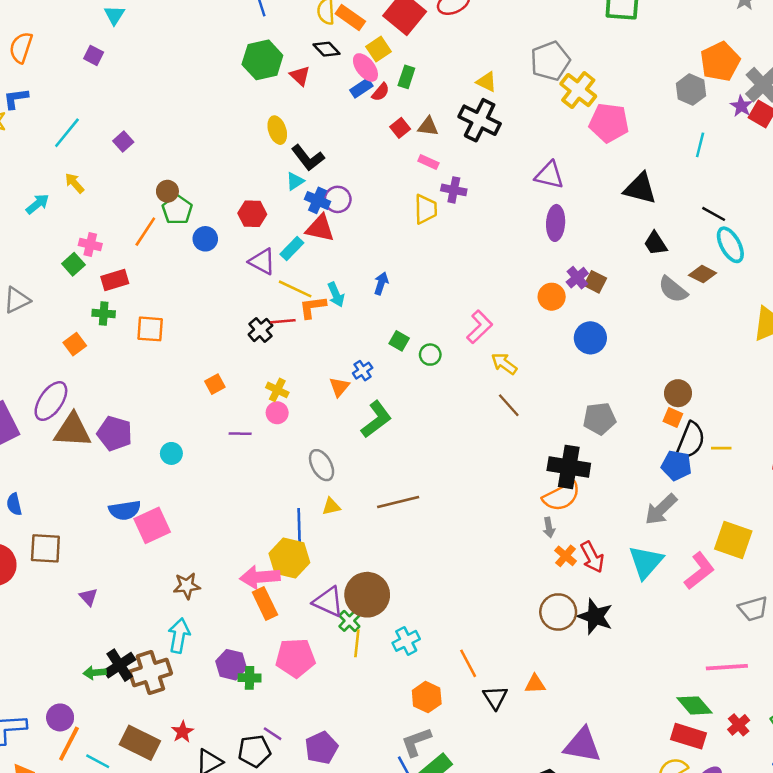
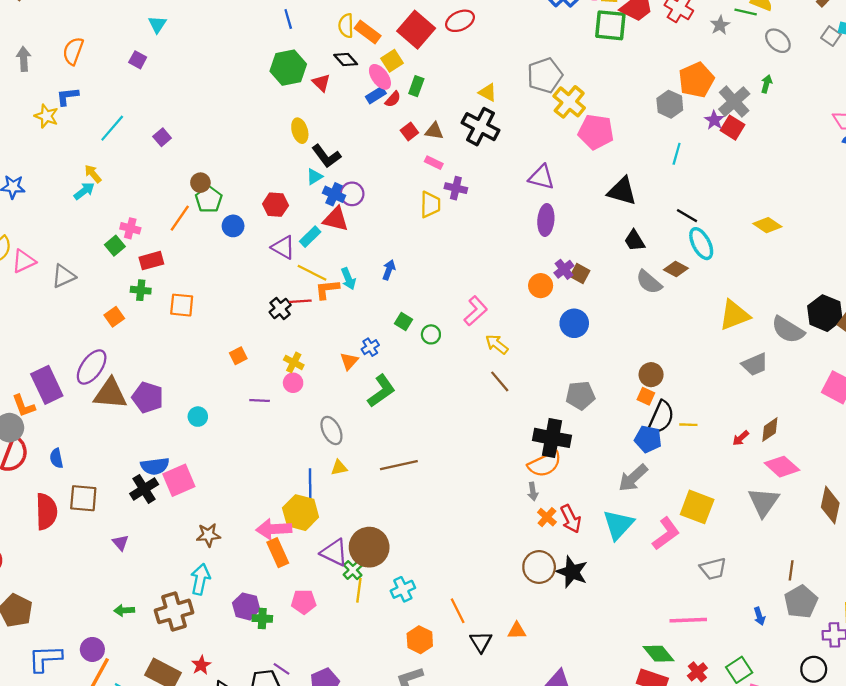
yellow arrow: (74, 183) -> (93, 174), moved
pink pentagon: (295, 658) -> (304, 602), size x0.7
black cross: (120, 665) -> (144, 489), moved

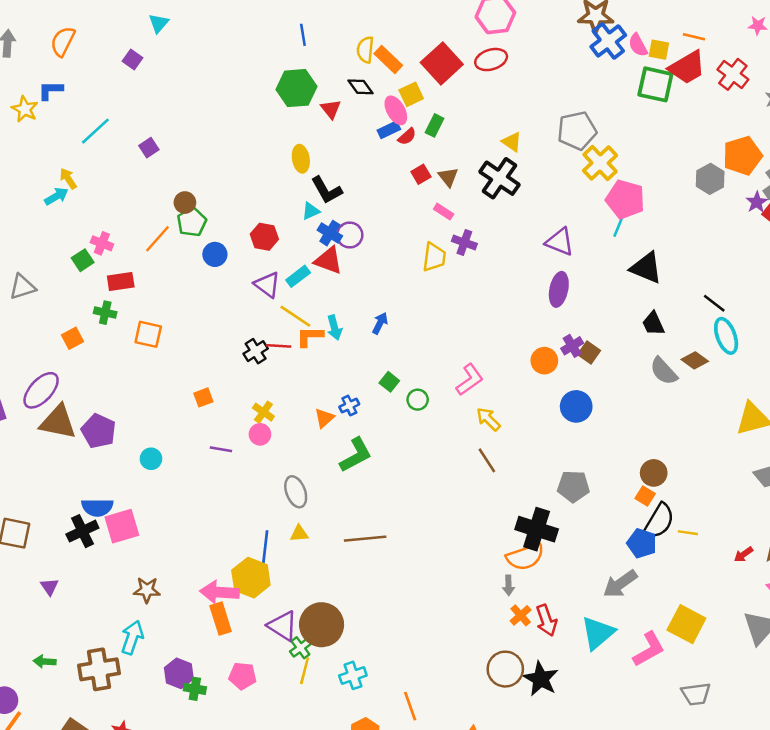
brown triangle: (434, 131) -> (448, 177), turned 36
cyan line: (677, 154) -> (619, 225), moved

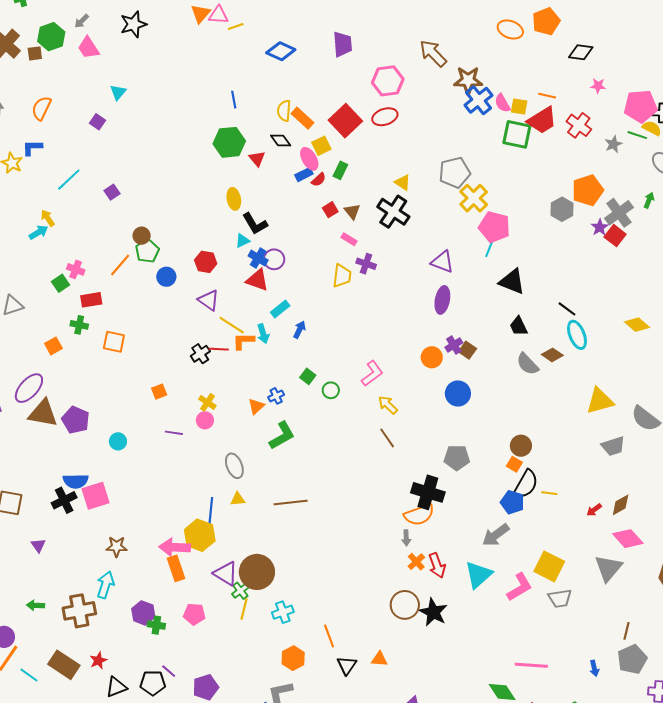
cyan rectangle: (298, 276) -> (280, 309), moved
gray trapezoid: (696, 694) -> (560, 598), moved

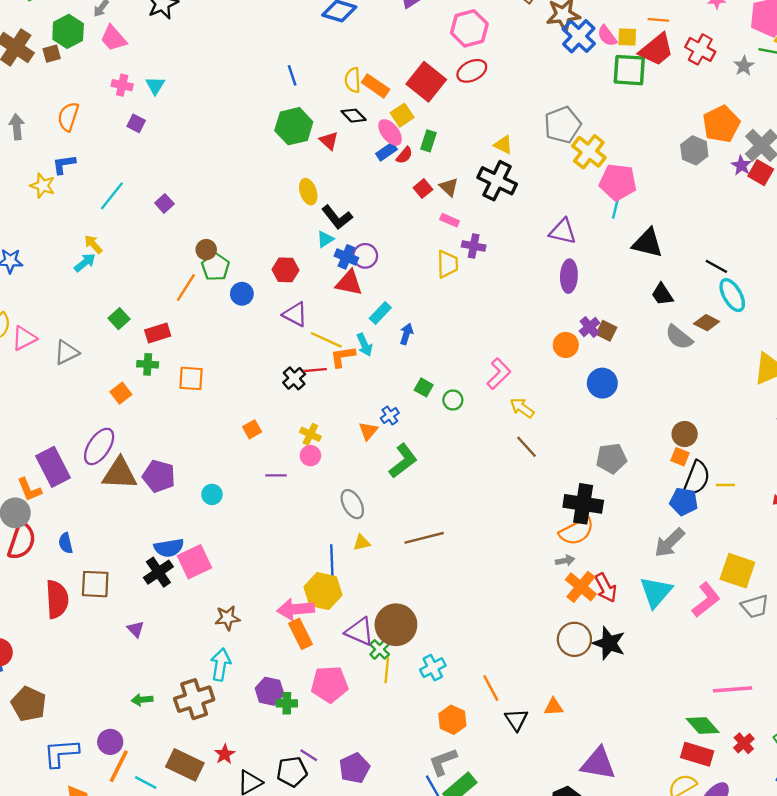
pink cross: (76, 269) -> (122, 85), moved
gray arrow: (406, 538) -> (565, 561), turned -91
orange cross: (416, 562) -> (581, 587), size x1.5
pink pentagon: (194, 614) -> (330, 684), size x1.4

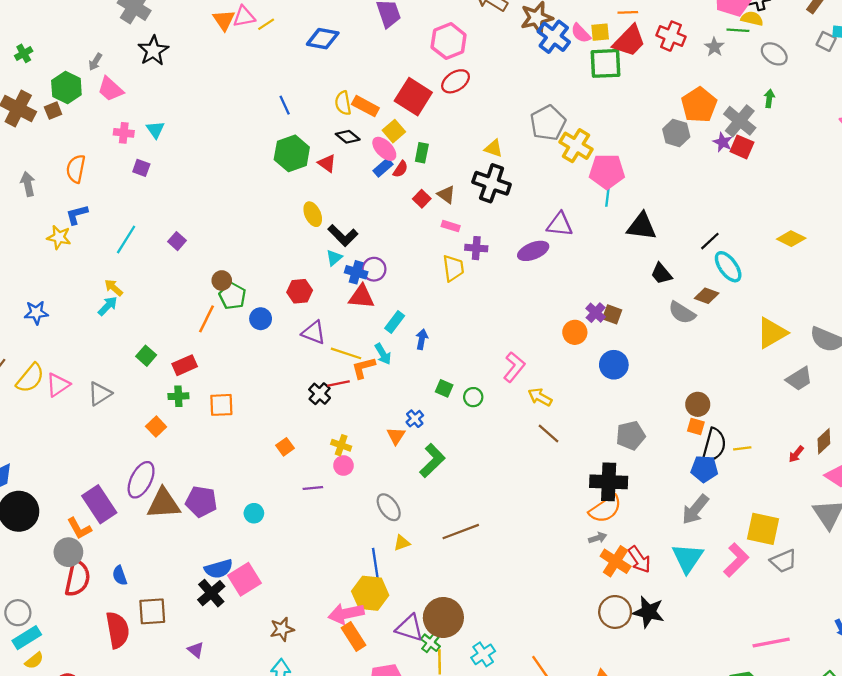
black line: (716, 266) -> (710, 241), turned -65
purple ellipse: (569, 276) -> (533, 251), moved, turned 72

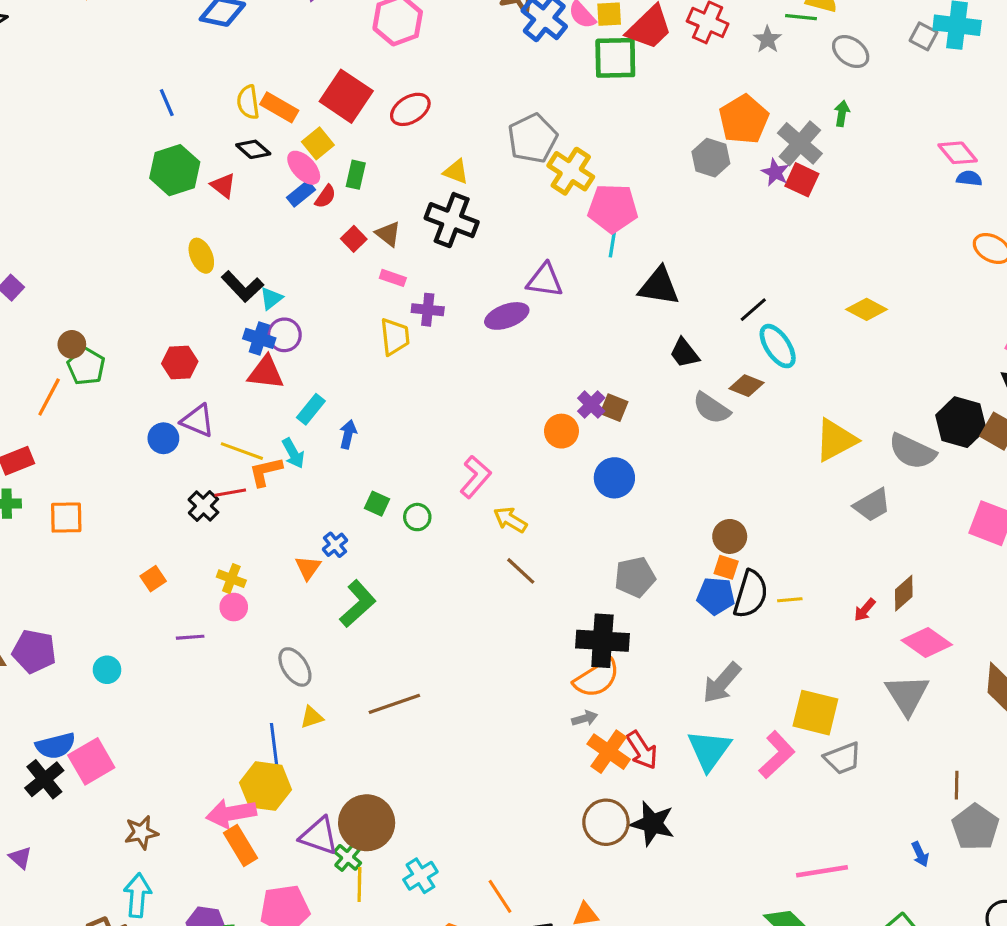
red ellipse: (456, 81) -> (410, 109), moved
cyan triangle: (334, 258) -> (271, 298), moved
blue circle: (261, 319) -> (163, 438), moved
blue pentagon: (704, 469) -> (716, 596), moved

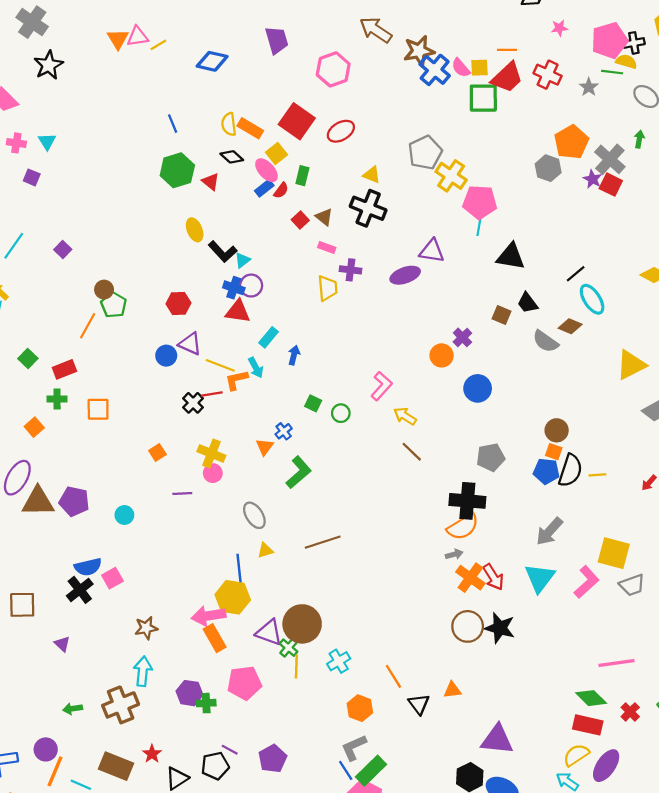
brown square: (614, 408) -> (501, 315), moved
yellow cross: (231, 579) -> (211, 453), size x1.4
pink square: (91, 761) -> (112, 578), size x0.7

